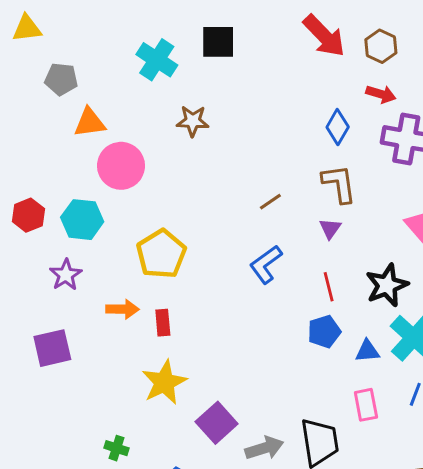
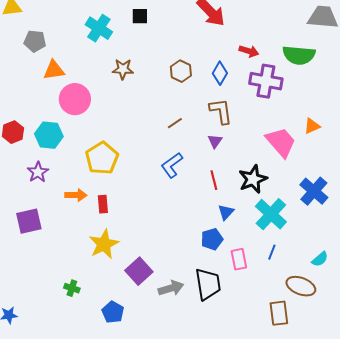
black square: (218, 42) -> (140, 16), size x0.7
brown hexagon: (381, 46) -> (181, 71), moved
blue pentagon: (324, 332) -> (212, 239), moved
blue triangle: (367, 351) -> (226, 212), moved, turned -42

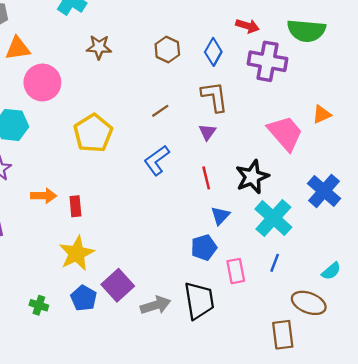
yellow pentagon: (102, 158) -> (93, 133), moved
blue pentagon: (113, 312) -> (84, 298), moved

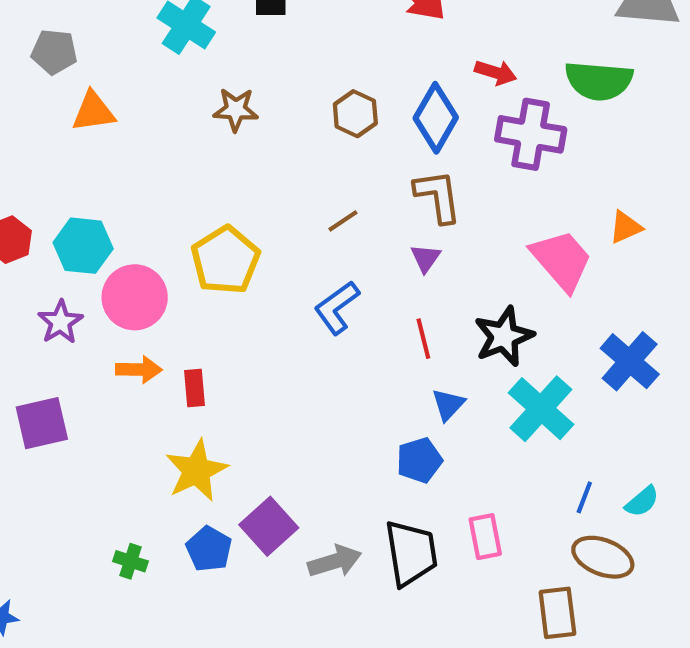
blue diamond: (213, 52) -> (436, 118), size x1.4
pink circle: (42, 83) -> (135, 297), moved
blue line: (275, 263) -> (584, 497), moved
pink rectangle: (236, 271) -> (485, 537), moved

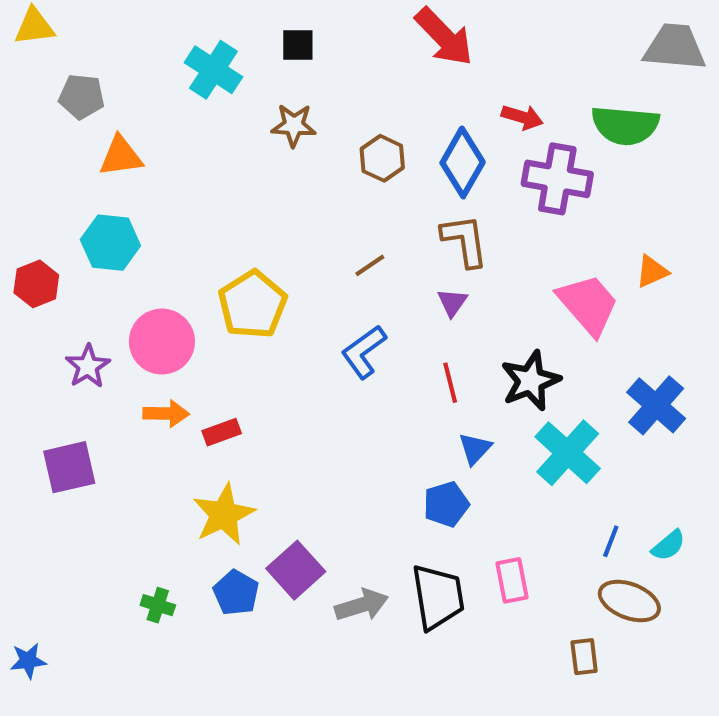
brown star: (236, 110) -> (294, 125), moved
cyan hexagon: (83, 246) -> (110, 243), moved
red rectangle: (194, 388) -> (222, 432), turned 75
brown rectangle: (557, 613) -> (584, 657), size x0.7

